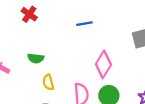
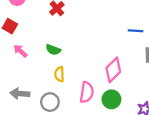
blue line: (84, 24) -> (135, 31), moved

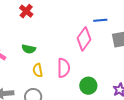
pink diamond: (113, 70) -> (84, 39), moved
pink semicircle: (87, 92) -> (64, 68), moved

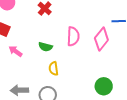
pink semicircle: (64, 68) -> (73, 36), moved

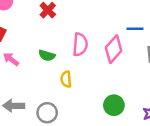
yellow semicircle: (54, 69) -> (66, 79), moved

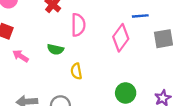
pink semicircle: (80, 45) -> (78, 25), moved

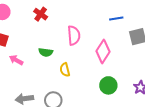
pink semicircle: (78, 25) -> (74, 35), moved
pink diamond: (121, 38) -> (103, 51), moved

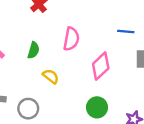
green semicircle: (46, 52) -> (33, 50), turned -96
yellow semicircle: (65, 70) -> (51, 76), turned 128

